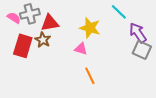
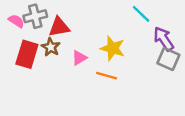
yellow star: (90, 28) -> (113, 48), moved
pink triangle: (81, 49) -> (79, 58), moved, turned -48
orange line: (90, 76) -> (107, 76), moved, turned -48

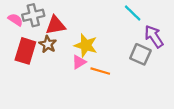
yellow star: (113, 48) -> (86, 45), moved
pink triangle: (79, 58) -> (79, 62), moved
gray square: (168, 59) -> (140, 54), moved

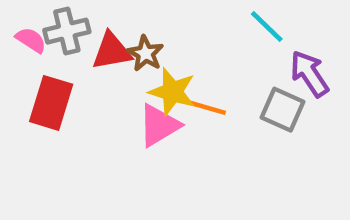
brown star: (48, 44) -> (145, 53), moved
pink triangle: (79, 62) -> (159, 125), size x1.5
orange line: (100, 71) -> (206, 107), moved

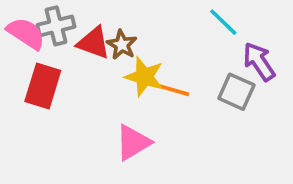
pink semicircle: (31, 40) -> (26, 33), size x1.5
red triangle: (112, 51) -> (94, 43), turned 30
pink triangle: (159, 125) -> (133, 142), moved

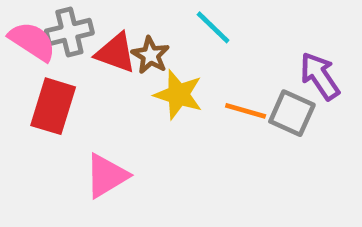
cyan line: (223, 22) -> (213, 27), moved
orange line: (173, 90) -> (246, 111), moved
pink triangle: (133, 142) -> (106, 176), moved

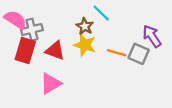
gray cross: (69, 32) -> (32, 30), moved
red triangle: (116, 53) -> (55, 51), moved
brown star: (151, 55) -> (85, 26), moved

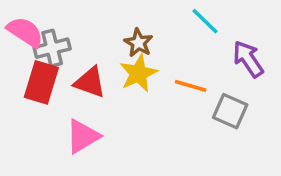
cyan line: (101, 13) -> (205, 21), moved
yellow star: (85, 45) -> (138, 73), turned 30
gray square: (139, 54) -> (230, 111), moved

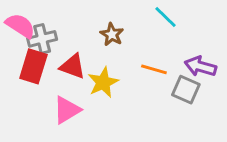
purple arrow: (248, 59) -> (200, 66), moved, turned -40
yellow star: (138, 73) -> (103, 82), moved

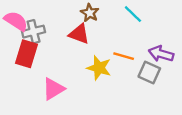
brown star: (112, 34) -> (90, 13), moved
red triangle: (73, 66) -> (79, 34), moved
yellow star: (103, 82) -> (99, 68), moved, turned -30

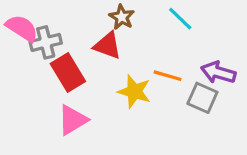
red rectangle: (26, 54) -> (68, 72), moved, turned -48

